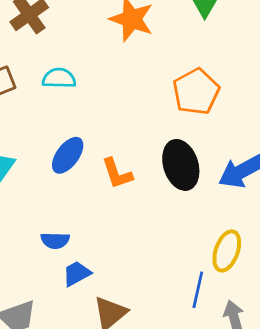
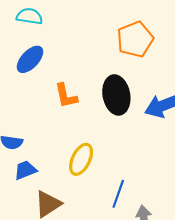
blue ellipse: (68, 155) -> (30, 59), moved
yellow ellipse: (227, 251) -> (81, 159), moved

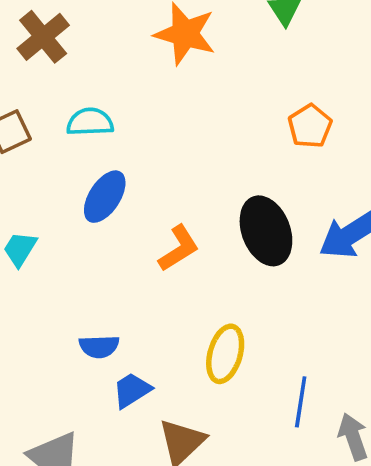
orange pentagon: (135, 39) -> (310, 126), moved, size x0.7
orange L-shape: (66, 96) -> (179, 248), turned -100

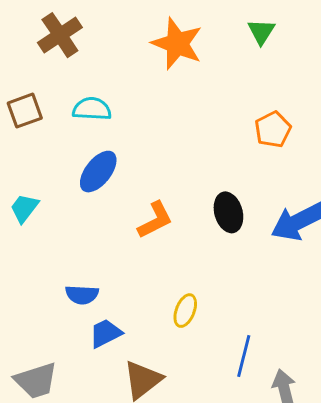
black ellipse: (266, 231) -> (228, 212), size x0.7
yellow ellipse: (225, 354) -> (185, 311), size x0.7

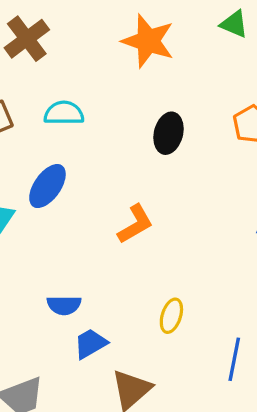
green triangle: (261, 32) -> (234, 24), turned -36
blue ellipse: (98, 172) -> (47, 186), moved
black ellipse: (228, 212) -> (168, 133), moved, turned 33

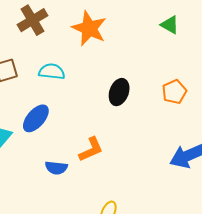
orange star: (148, 41) -> (89, 28), moved
blue semicircle: (64, 305) -> (56, 168), moved

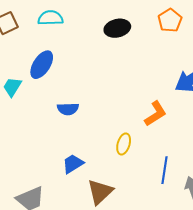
black ellipse: (119, 92) -> (117, 28), turned 65
orange L-shape: (91, 149) -> (156, 114), moved

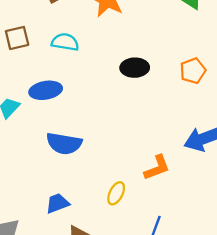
blue ellipse: (42, 65) -> (46, 90), turned 36
blue semicircle: (68, 109) -> (64, 143), size x1.5

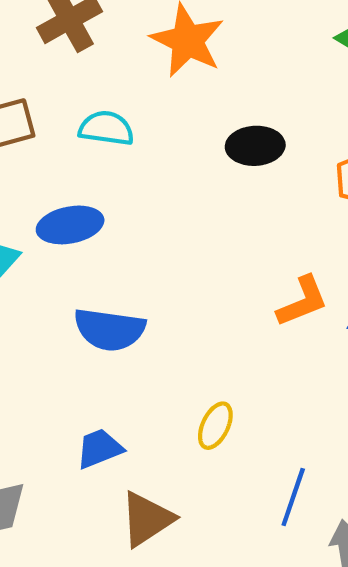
black ellipse: (135, 68) -> (255, 146), moved
orange L-shape: (157, 168) -> (302, 301), moved

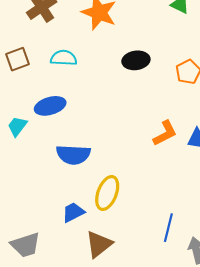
yellow ellipse: (215, 426) -> (107, 193), moved, size x1.5

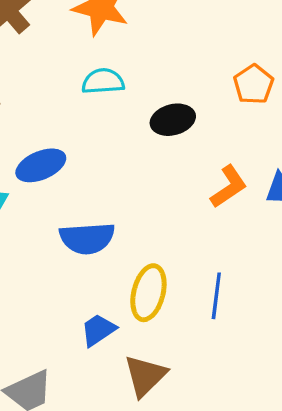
cyan semicircle: (64, 58) -> (103, 81), moved
black ellipse: (136, 60) -> (173, 120), moved
blue line: (168, 228) -> (216, 296), moved

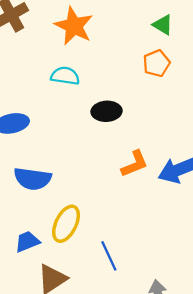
orange pentagon: (254, 84) -> (156, 63), moved
blue line: (216, 296) -> (109, 256), moved, turned -44

